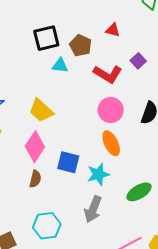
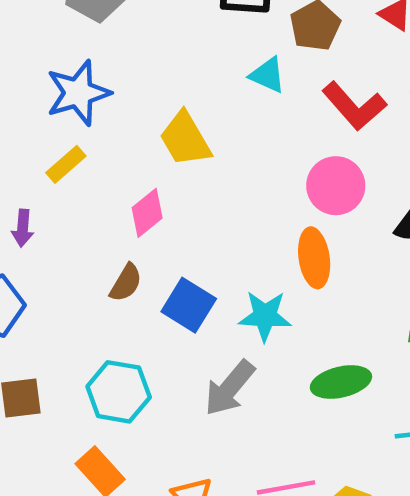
cyan triangle: (60, 65) -> (268, 75), moved
pink diamond: (35, 147) -> (147, 213), size x0.7
blue square: (68, 162) -> (189, 305), moved

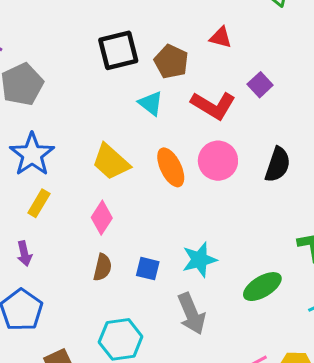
cyan triangle: (268, 75) -> (151, 103), turned 32
orange ellipse: (314, 258) -> (171, 167), moved
blue square: (189, 305) -> (148, 269), size x0.7
gray arrow: (230, 388) -> (192, 314), turned -45

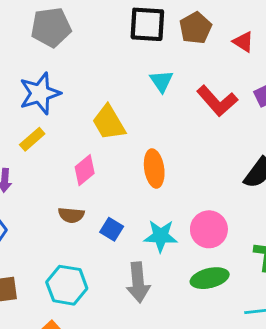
brown pentagon: (171, 62) -> (195, 28), moved
pink circle: (218, 161) -> (209, 229), moved
orange ellipse: (171, 167) -> (154, 169), moved
brown semicircle: (103, 267) -> (71, 215), turned 65

